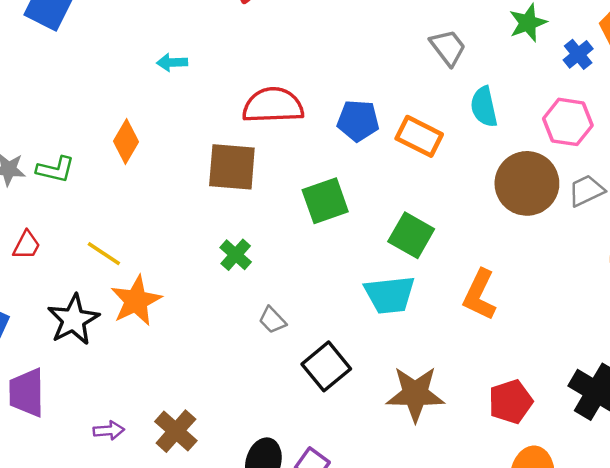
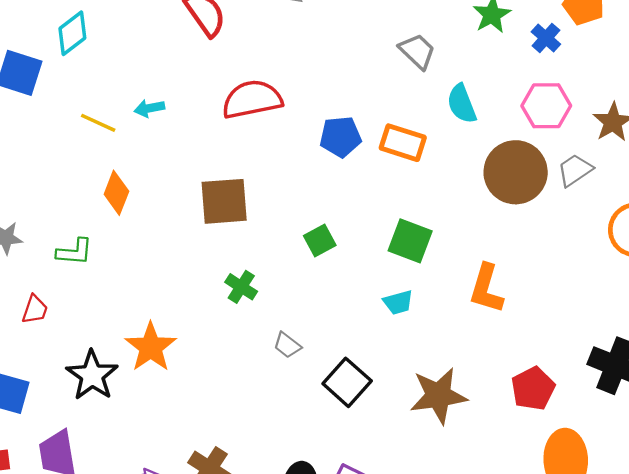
red semicircle: (273, 105) -> (252, 99), moved
green L-shape: (55, 169) -> (75, 252), moved
green square: (325, 201) -> (320, 240), moved, size x0.7
yellow line: (104, 254) -> (98, 123), moved
cyan trapezoid: (390, 295) -> (398, 302), size x0.6

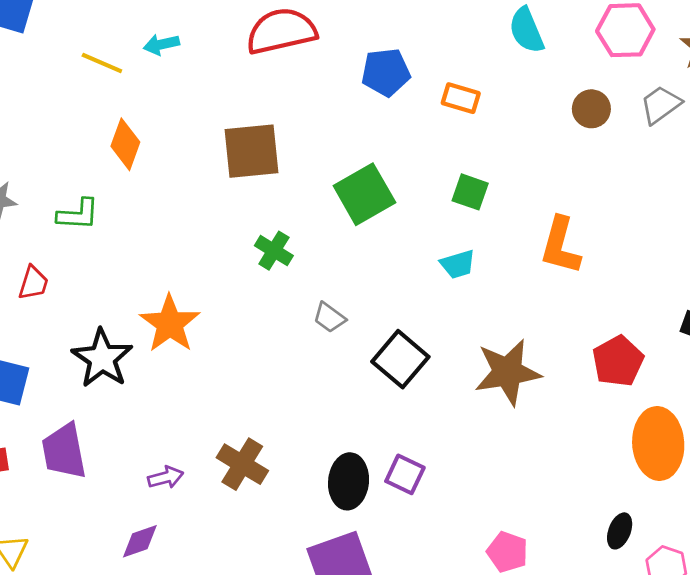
orange rectangle: (403, 143) -> (461, 98), moved, size x0.7
brown circle: (516, 172) -> (591, 109), size x0.5
green square: (320, 240) -> (364, 194), size x1.6
green square: (410, 241) -> (470, 192), size x0.7

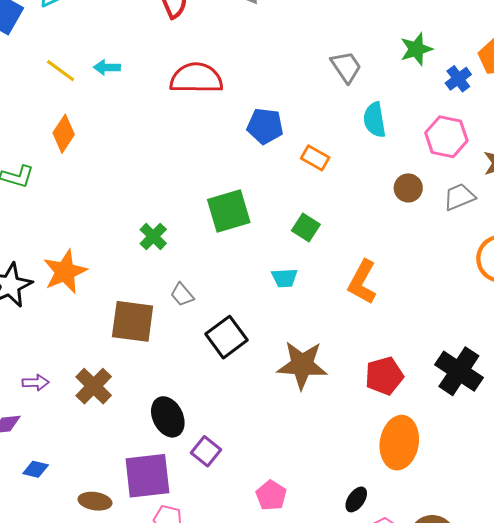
brown square: (251, 151) -> (133, 321), moved
purple square: (405, 474) -> (206, 451), moved
black ellipse: (349, 481) -> (168, 417), turned -45

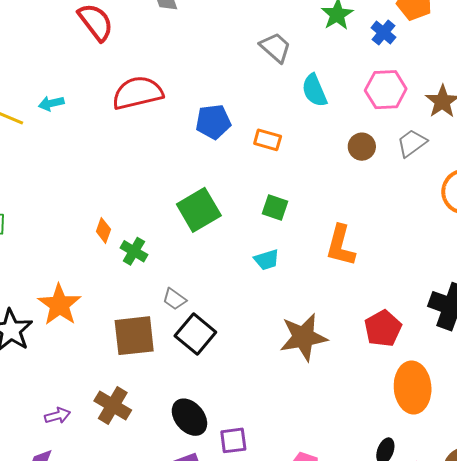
orange diamond: (64, 134) -> (103, 230), moved, size x0.7
black square: (227, 337) -> (195, 334), moved
purple square: (206, 451) -> (233, 440), turned -32

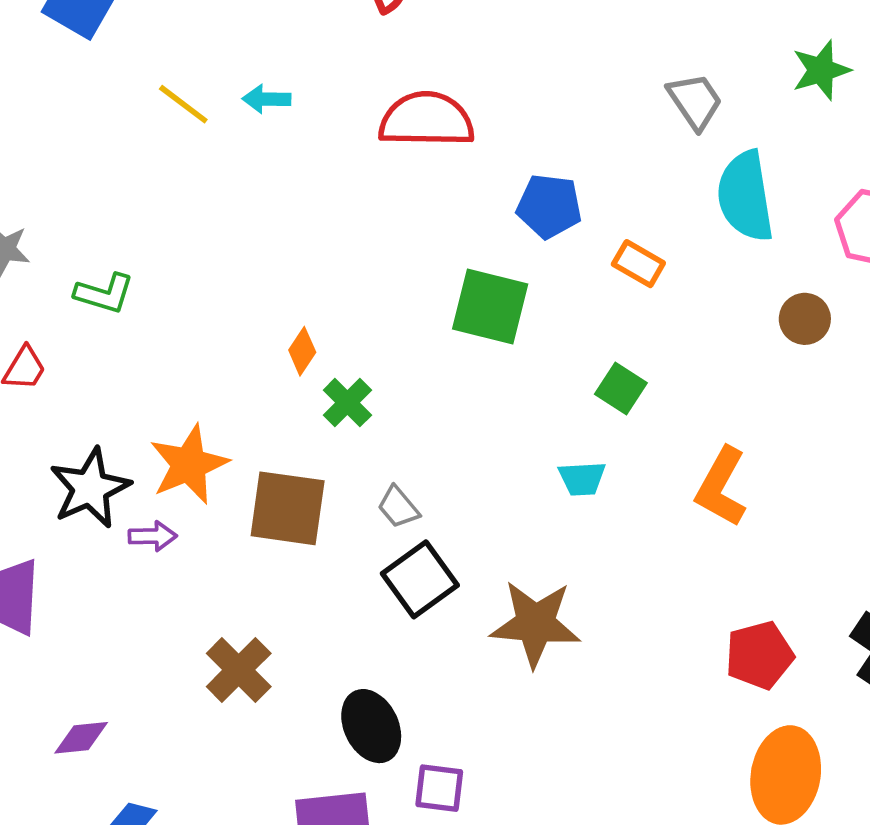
cyan semicircle: (314, 90) -> (745, 196), size x1.4
green square: (199, 210) -> (490, 306), moved, turned 30
brown square: (134, 336) -> (288, 508), moved
brown star: (303, 337) -> (535, 624), moved
purple arrow: (58, 416) -> (153, 536), moved

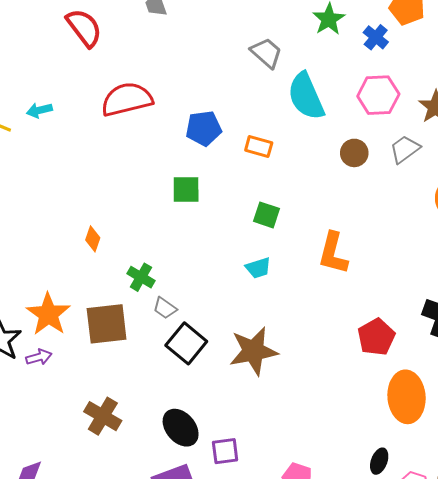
green square: (490, 306) -> (186, 189), size x0.7
green cross: (347, 403) -> (141, 277), moved

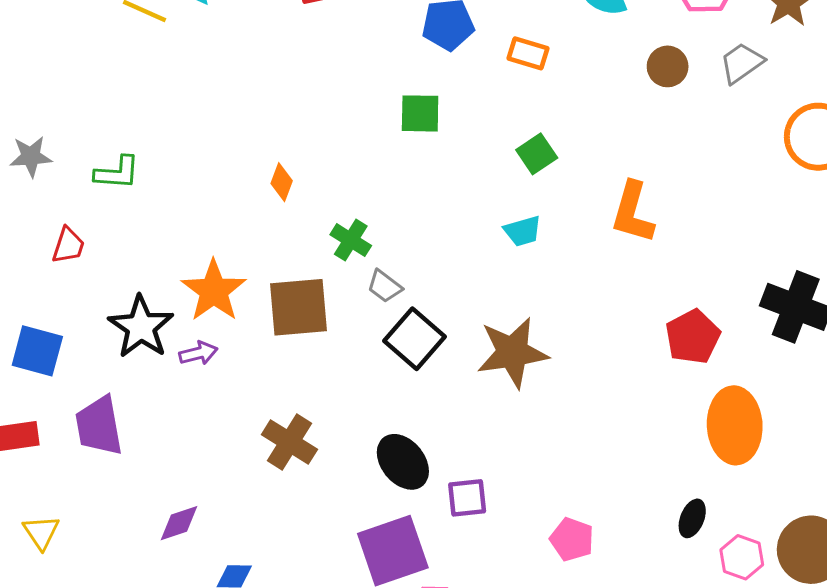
green square: (266, 215) -> (537, 154), turned 36

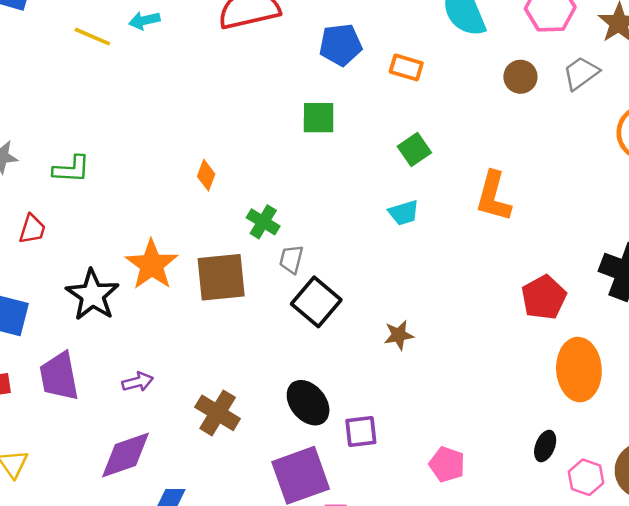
gray trapezoid: (385, 286) -> (291, 259), turned 68
purple arrow: (198, 353) -> (138, 382), moved
brown star: (512, 353) -> (399, 335), moved, size x0.5
brown cross: (289, 442) -> (218, 413), moved
purple diamond: (179, 523) -> (126, 455), size x1.6

